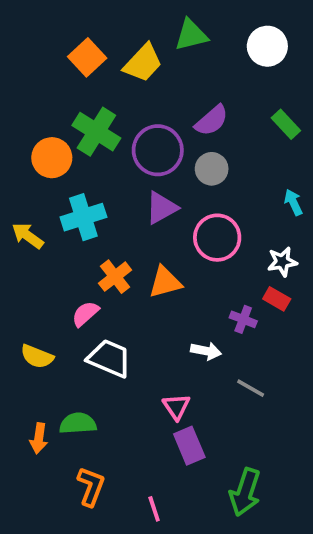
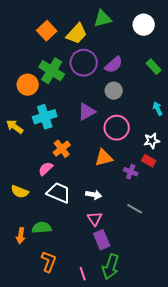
purple circle: (158, 150) -> (84, 63), moved
orange triangle: (165, 282) -> (104, 158), moved
white arrow: (206, 351) -> (94, 195), moved
green arrow: (245, 492) -> (111, 267), moved

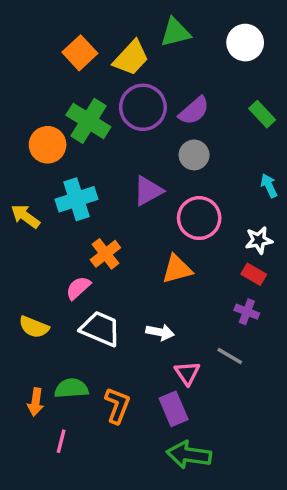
purple cross: (131, 172) -> (247, 312), moved
pink triangle: (95, 219) -> (187, 373), moved
orange L-shape: (49, 262) -> (117, 405), moved
green arrow: (111, 267) -> (189, 455), turned 80
pink line: (83, 274) -> (61, 441), moved, turned 32

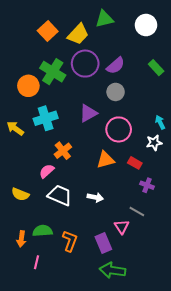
cyan arrow: (269, 186) -> (160, 122), moved
red rectangle: (254, 274) -> (135, 163), moved
pink triangle: (187, 373) -> (122, 227), moved

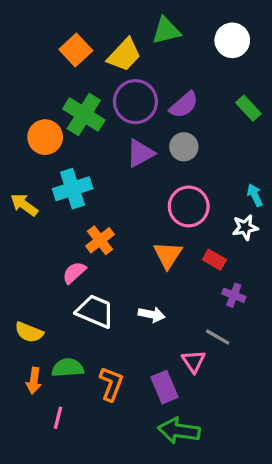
purple triangle: (88, 113) -> (140, 153), moved
orange triangle: (105, 160) -> (168, 255), turned -42
yellow semicircle: (20, 194) -> (29, 332), moved

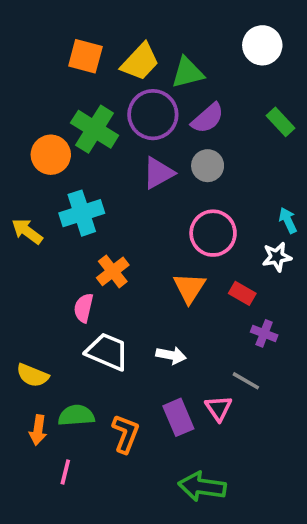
green triangle: (166, 31) -> (188, 73), moved
orange square: (76, 50) -> (85, 56), turned -32
pink semicircle: (74, 273) -> (84, 308), turned -35
purple rectangle: (164, 387) -> (178, 417), moved

